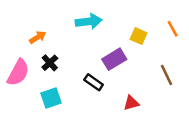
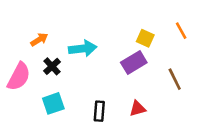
cyan arrow: (89, 21) -> (83, 48), moved
purple rectangle: (114, 59) -> (134, 63), moved
black rectangle: (94, 82) -> (99, 111), moved, turned 60

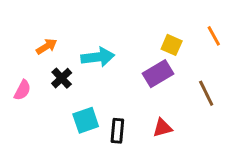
pink semicircle: (19, 77) -> (22, 90), size x0.6
cyan square: (53, 103) -> (86, 120), moved

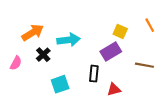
orange arrow: (47, 46) -> (33, 32), size x1.5
brown line: (206, 93) -> (144, 65), turned -54
black rectangle: (117, 131) -> (94, 74), moved

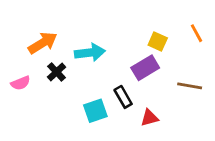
pink semicircle: (16, 63) -> (20, 83), turned 40
black rectangle: (94, 74) -> (123, 97), turned -35
cyan square: (60, 84) -> (95, 111), moved

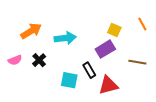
black cross: (57, 72) -> (39, 60), moved
cyan square: (95, 111) -> (69, 80), turned 30
red triangle: (149, 118) -> (108, 85), size x1.5

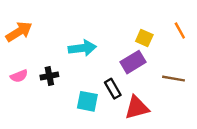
orange arrow: (31, 31) -> (19, 32), moved
black cross: (39, 60) -> (49, 76), turned 32

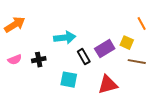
yellow square: (144, 38) -> (127, 43), moved
black rectangle: (113, 89) -> (84, 57), moved

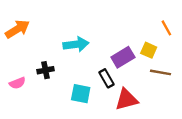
black rectangle: (84, 57) -> (107, 78), moved
pink semicircle: (15, 60) -> (17, 83), moved

